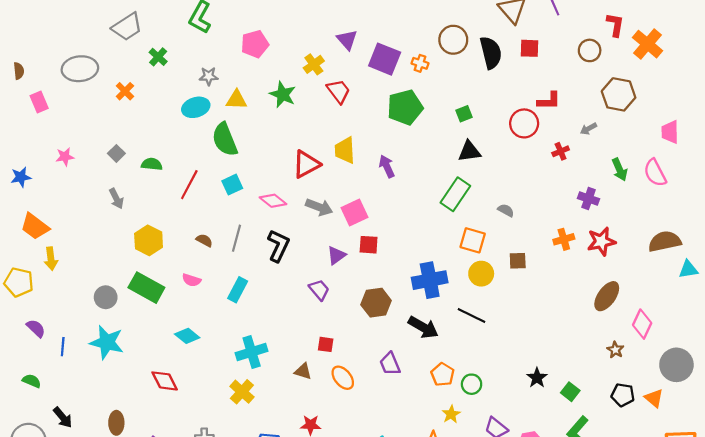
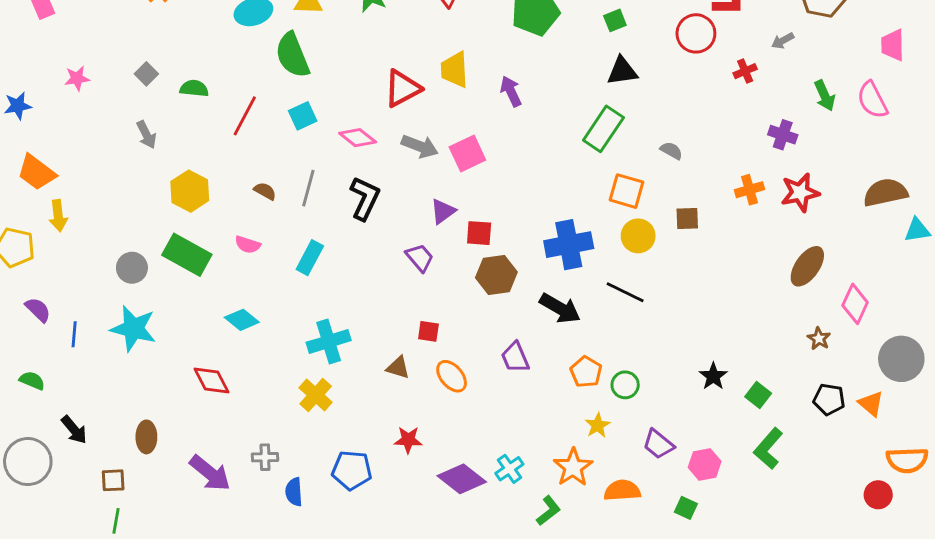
red square: (369, 245) -> (479, 233), moved

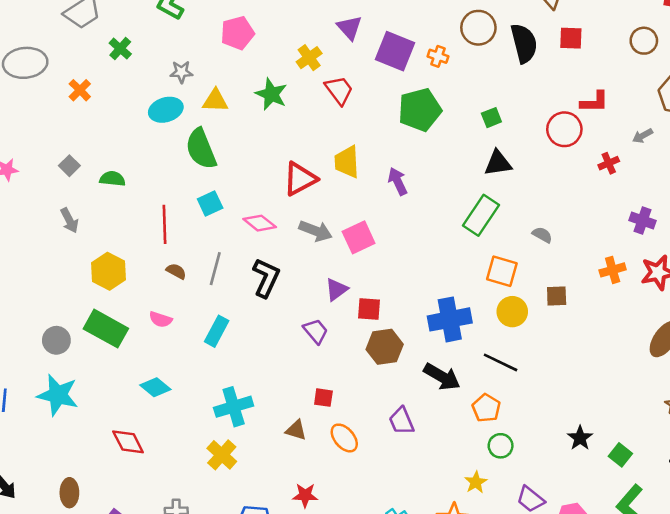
red line: (245, 116) -> (165, 224), moved, turned -30
orange pentagon: (586, 372) -> (486, 408), moved

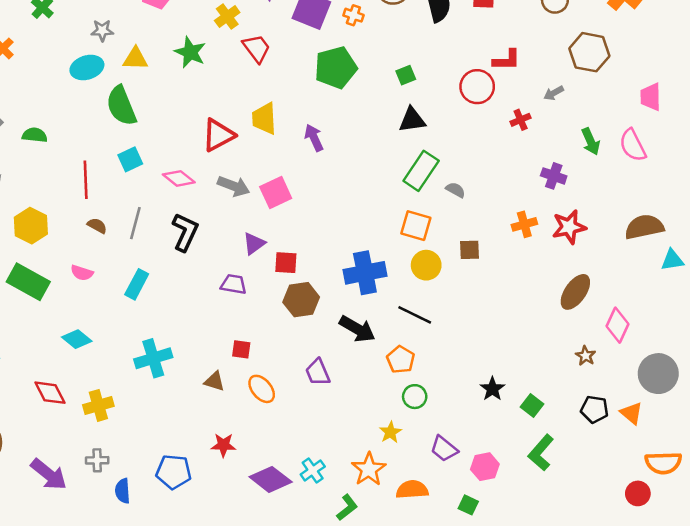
green rectangle: (481, 215) -> (421, 171), moved
purple trapezoid: (316, 331) -> (234, 284), turned -40
yellow cross: (222, 455) -> (98, 405), moved, turned 32

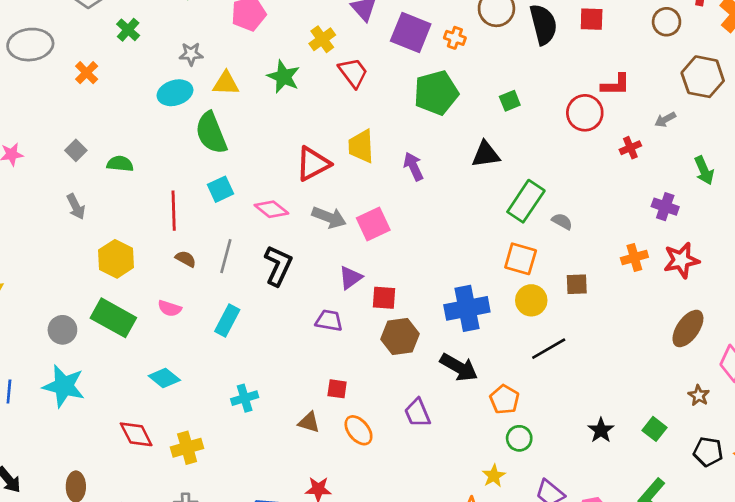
black triangle: (412, 120) -> (486, 154), moved
black line: (415, 315) -> (549, 349), moved, turned -56
cyan cross: (153, 358) -> (245, 398), size x0.7
green square: (532, 405) -> (654, 429), moved

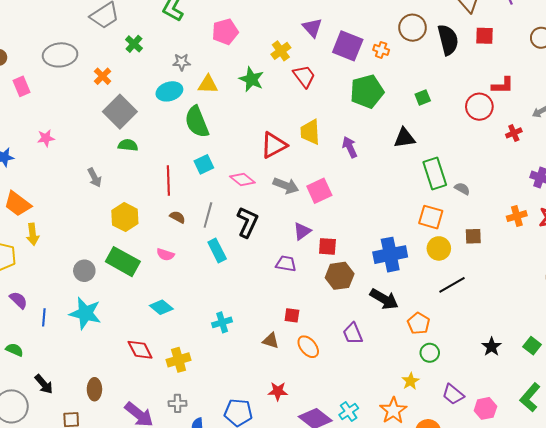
gray square: (76, 150) -> (120, 112), moved, size x2.0
green rectangle: (526, 201) -> (435, 173), turned -52
cyan rectangle: (227, 320) -> (217, 250), moved, turned -55

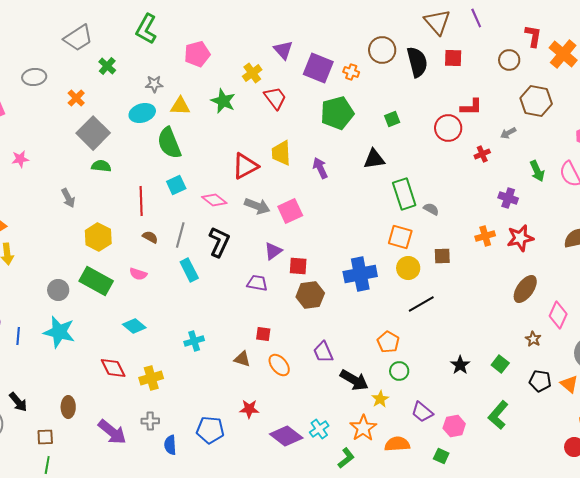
gray ellipse: (60, 55) -> (34, 77), size x0.7
black arrow: (384, 299) -> (354, 380), moved

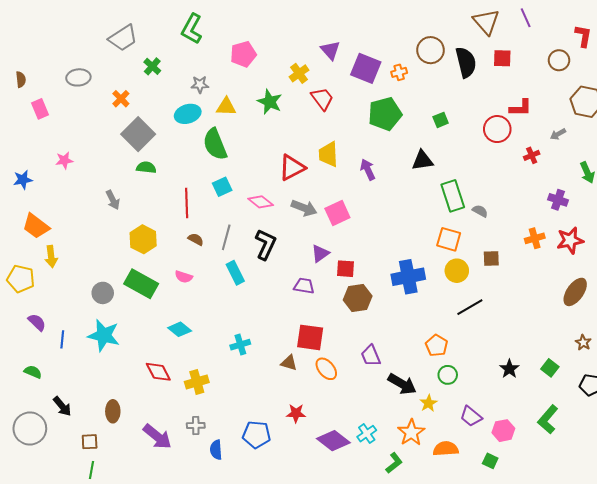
orange cross: (351, 72) -> (399, 72), turned -35
red square: (263, 334) -> (310, 337), size x1.8

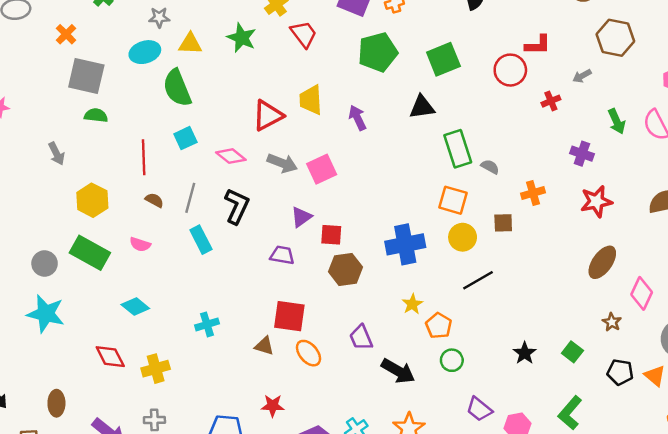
green square: (441, 120) -> (443, 59), size x1.8
gray square: (138, 134) -> (86, 76), turned -32
orange cross: (535, 238) -> (533, 193), moved
yellow star: (428, 403) -> (412, 304), moved

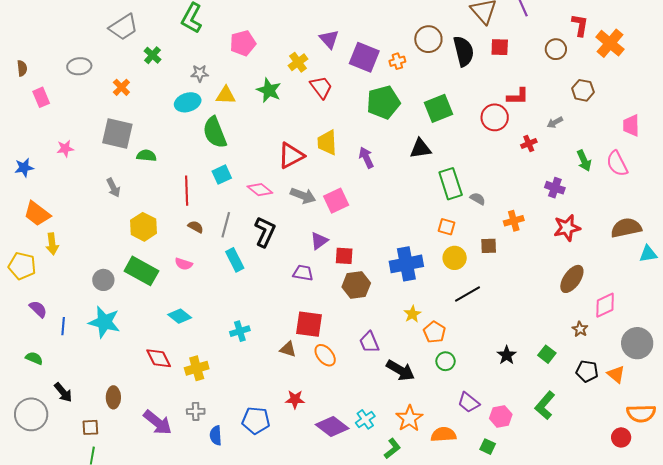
brown hexagon: (615, 38) -> (583, 90), size x0.7
gray square: (86, 76) -> (117, 133), moved
orange square: (453, 200) -> (447, 227), size x0.7
pink diamond: (642, 293) -> (605, 305), turned 40

